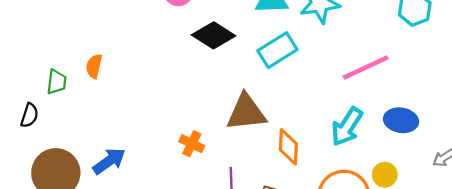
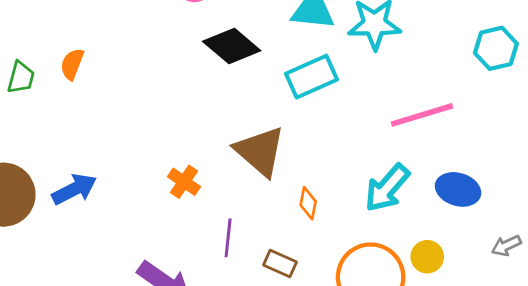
brown triangle: (246, 112) -> (260, 151), turned 39
orange diamond: (288, 147) -> (308, 203), size x0.7

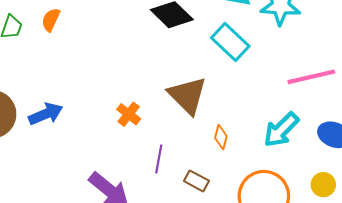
cyan rectangle: (311, 77) -> (230, 42), turned 63
yellow circle: (427, 257) -> (323, 185), moved

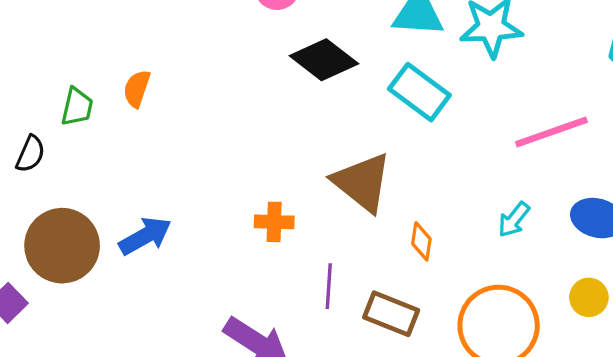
orange cross: (129, 114) -> (274, 222), turned -30
cyan arrow: (281, 130) -> (514, 220), size x0.6
brown rectangle: (196, 181) -> (391, 314), size x1.4

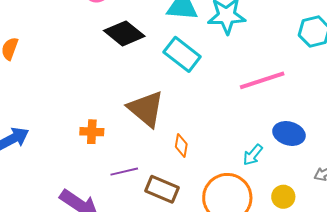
cyan arrow: (514, 220) -> (253, 155), moved
purple line: (329, 286) -> (124, 172), turned 72
yellow circle: (589, 297) -> (283, 197), moved

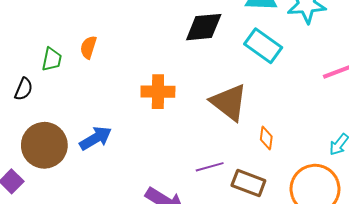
black diamond: (124, 33) -> (204, 27), turned -42
orange cross: (92, 132) -> (158, 92), moved, size x1.4

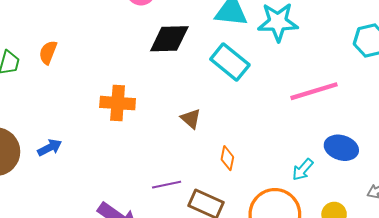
brown triangle: (229, 102) -> (191, 119), size x0.5
blue arrow: (96, 138) -> (50, 148), size x0.7

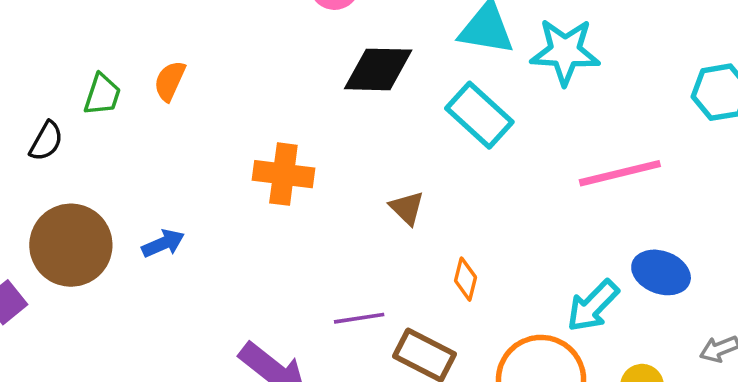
cyan arrow: (303, 170) -> (593, 306), size x1.4

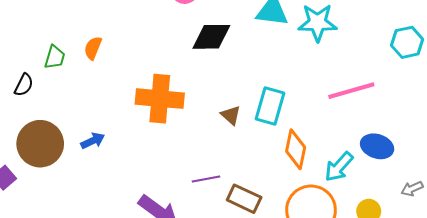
cyan rectangle: (479, 115) -> (270, 106), moved, turned 66
orange cross: (283, 174) -> (160, 99), size x1.4
orange diamond: (466, 279) -> (296, 149), moved, size x1.6

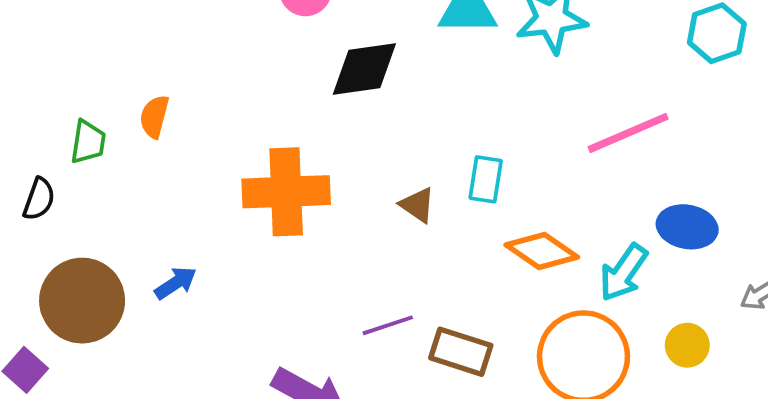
cyan rectangle: (270, 106) -> (486, 179), size x0.7
orange diamond: (296, 149) -> (542, 251), turned -60

